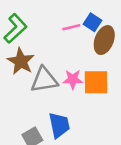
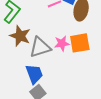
blue trapezoid: (59, 125) -> (34, 74), moved

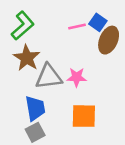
orange square: (80, 43) -> (84, 116), moved

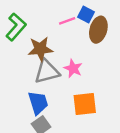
brown star: (27, 58) -> (40, 49), moved, turned -30
pink star: (77, 77) -> (73, 68), turned 30

